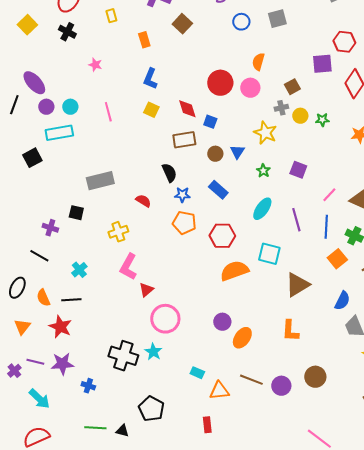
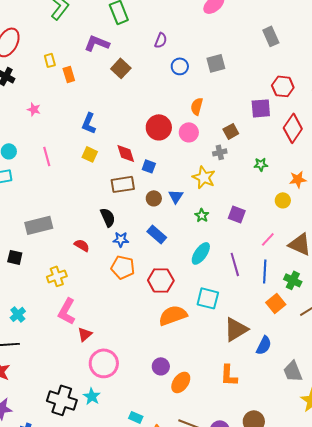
orange rectangle: (144, 40) -> (69, 74), moved
yellow circle: (300, 116) -> (283, 200), moved
blue semicircle: (342, 301) -> (264, 345), moved

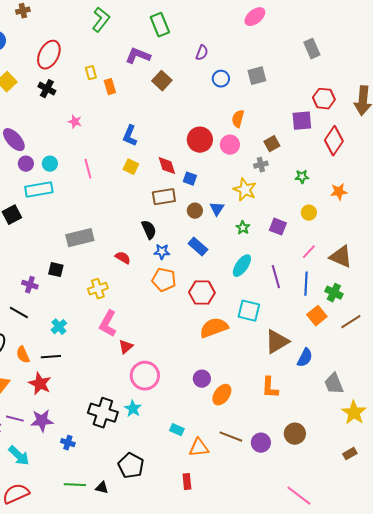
yellow circle: (283, 200) -> (309, 213), moved

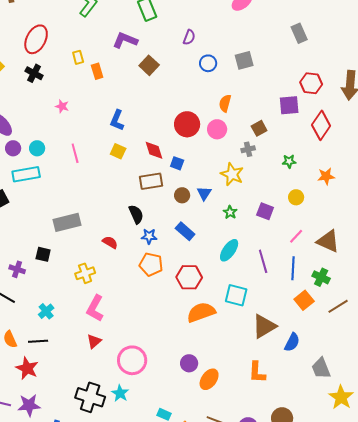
red triangle: (126, 347) -> (94, 341), moved

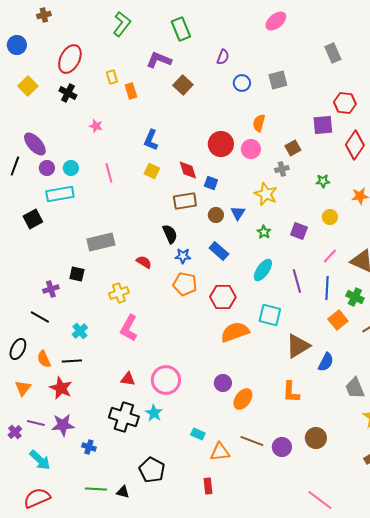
purple cross: (17, 269) -> (51, 289), turned -35
red triangle: (94, 341) -> (128, 379), moved, turned 49

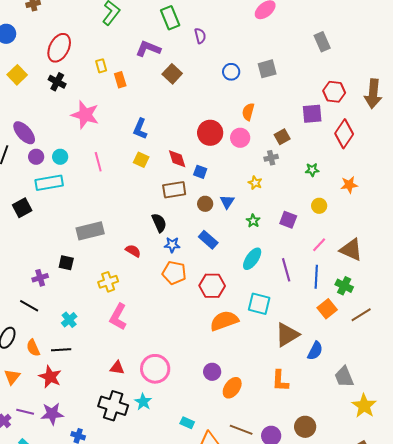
purple semicircle: (223, 57) -> (200, 36), moved, turned -35
pink star: (96, 126) -> (85, 115), size x2.0
yellow star: (266, 194) -> (255, 183), size x0.6

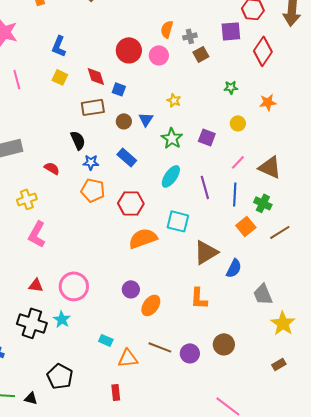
gray cross: (271, 158) -> (190, 36), moved
green star: (253, 221) -> (172, 138), size x1.5

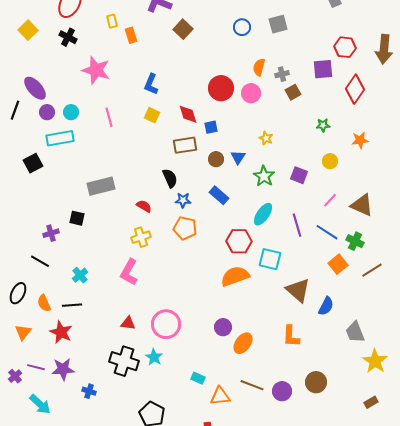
blue square: (119, 89) -> (211, 127), turned -32
blue line: (235, 194) -> (327, 232), turned -60
yellow cross: (27, 199) -> (141, 237), moved
red hexagon: (131, 203) -> (239, 241), moved
brown triangle: (206, 252) -> (298, 290), turned -48

